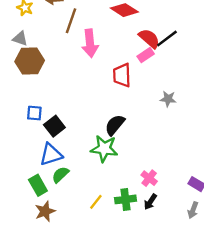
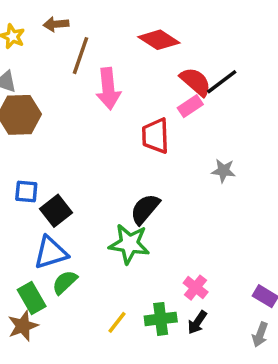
brown star: (45, 211) -> (23, 326), moved

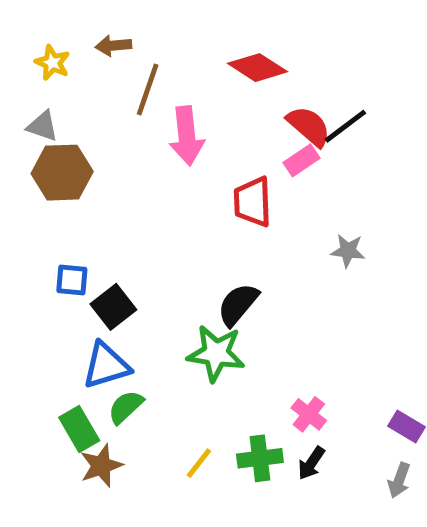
brown star: (23, 326) -> (101, 466), moved

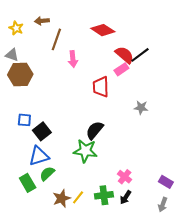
pink arrow: (187, 136) -> (73, 59), size x0.7
brown star: (101, 466) -> (62, 198), moved

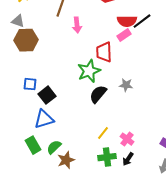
red semicircle: (125, 55) -> (127, 21), turned 138
gray star: (141, 108) -> (126, 85), moved
green star: (85, 151) -> (89, 71), moved, turned -30
green semicircle: (47, 174) -> (54, 147), moved
yellow line: (78, 197) -> (103, 133), moved

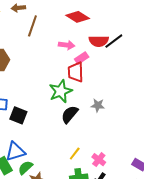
pink arrow: (77, 25) -> (67, 45), moved, turned -77
pink rectangle: (124, 35) -> (82, 58), moved
black square: (47, 95) -> (18, 115), turned -30
blue triangle: (44, 119) -> (15, 152), moved

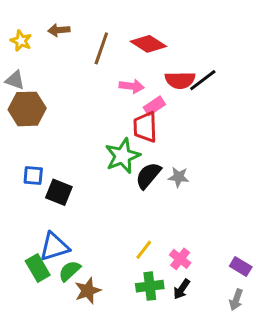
brown line: (32, 26) -> (101, 48), moved
black semicircle: (70, 114) -> (148, 176), moved

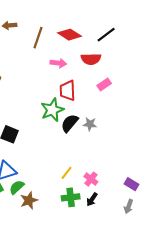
black line: (203, 80) -> (106, 35), moved
pink rectangle: (154, 106) -> (104, 84), moved

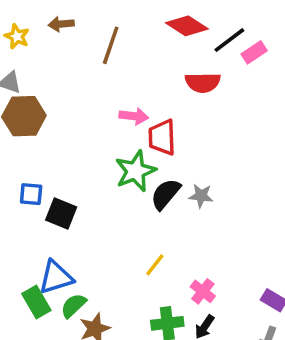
red diamond: (70, 35) -> (187, 26), moved
pink arrow: (58, 63) -> (134, 116), moved
pink rectangle: (104, 84) -> (254, 52), moved
yellow line: (67, 173) -> (155, 265), moved

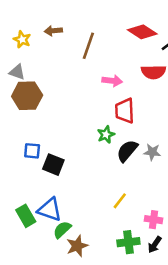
pink arrow: (134, 116) -> (112, 81), moved
green star: (135, 171) -> (106, 135), size x0.6
blue triangle: (56, 277) -> (50, 210), turned 36
pink cross: (203, 291) -> (153, 220), turned -30
green rectangle: (36, 302) -> (26, 216), moved

